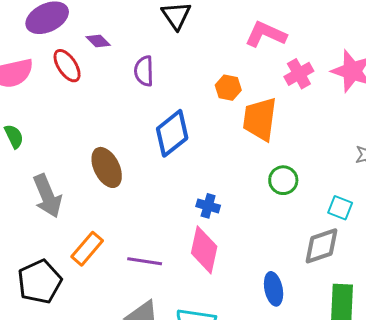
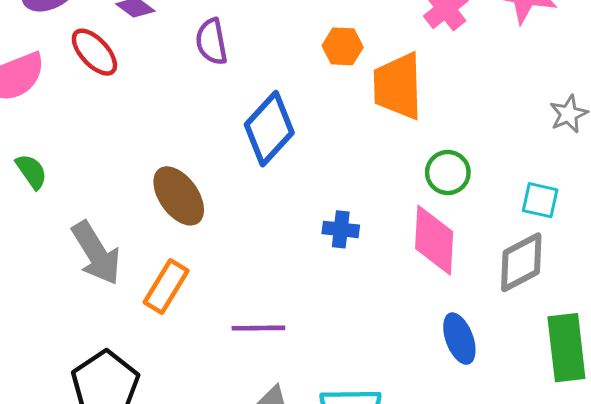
orange rectangle: (87, 249) -> (166, 286), moved
pink diamond: (204, 250) -> (434, 240), moved

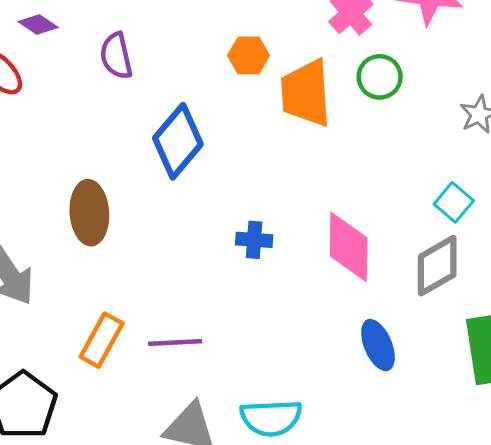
green circle: (448, 172) -> (380, 77), moved
brown ellipse: (179, 196) -> (89, 213), turned 34
cyan square: (540, 200) -> (454, 202), turned 30
orange rectangle: (166, 286) -> (102, 340), moved

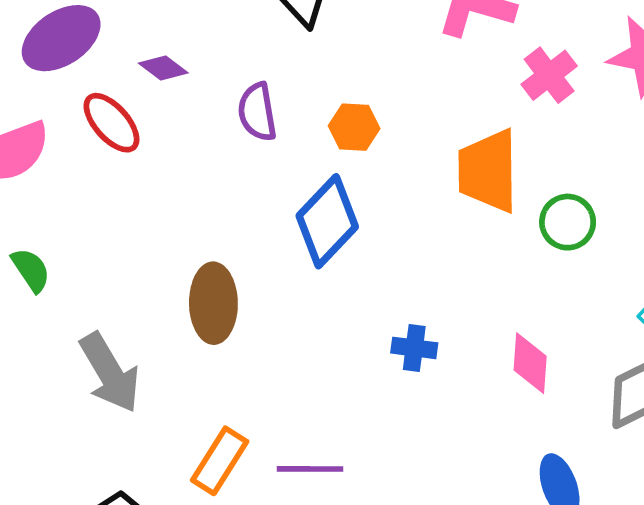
orange hexagon: (249, 55) -> (354, 127), moved
green circle: (380, 77) -> (568, 222), moved
pink diamond: (349, 247) -> (530, 363), size x0.7

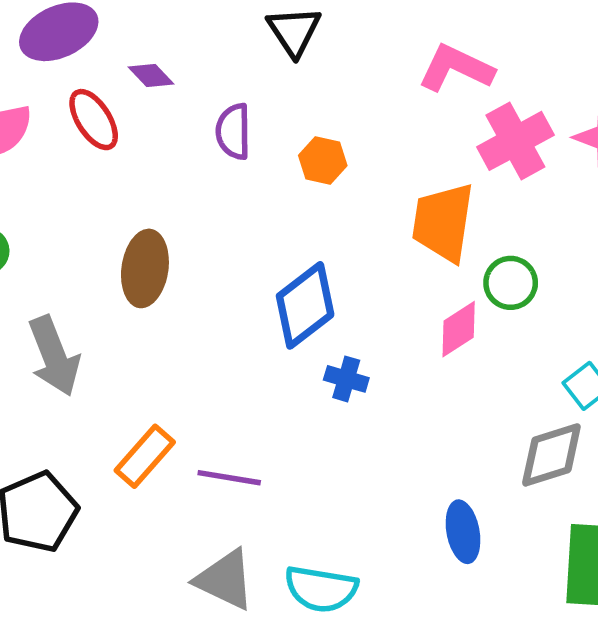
pink cross: (549, 75) -> (515, 141), size x1.4
blue diamond: (327, 221) -> (305, 305), moved
brown ellipse: (213, 303) -> (145, 268), moved
pink diamond: (530, 363) -> (459, 329), moved, turned 44

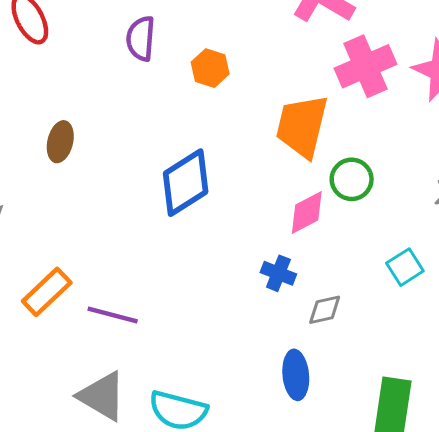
brown ellipse: (145, 268) -> (60, 142), size x0.7
blue cross: (346, 379) -> (278, 273), moved
gray diamond: (551, 455) -> (325, 310), moved, size x0.6

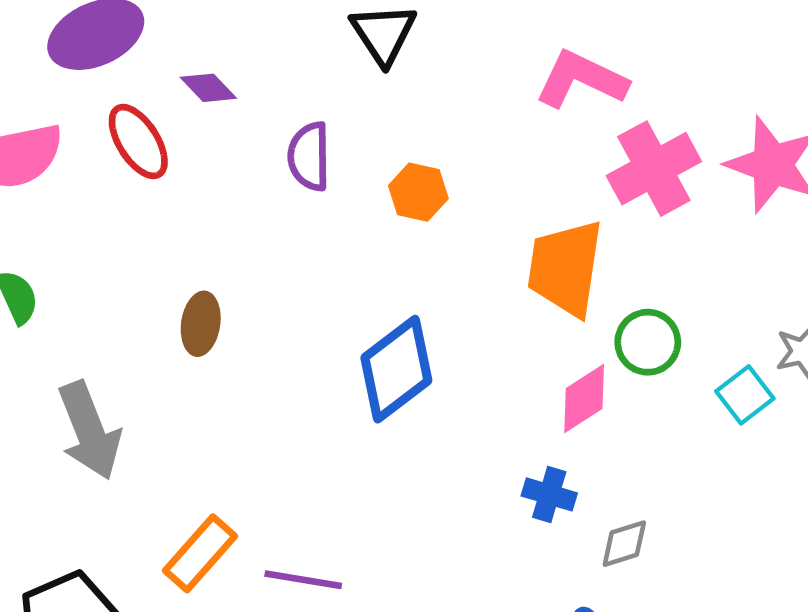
cyan square: (405, 267) -> (745, 395), moved

